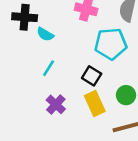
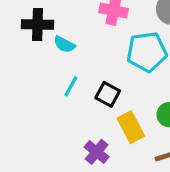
black square: (92, 76) -> (108, 94), moved
purple cross: (56, 104) -> (97, 152), moved

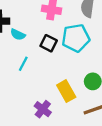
black square: (108, 94) -> (49, 43), moved

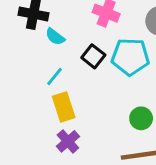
yellow rectangle: (66, 91) -> (64, 107), moved

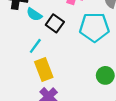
black square: (93, 56) -> (55, 23), moved

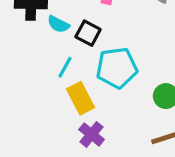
cyan pentagon: (94, 27) -> (117, 68), moved

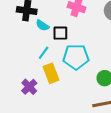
black square: (88, 33) -> (60, 33), turned -35
purple cross: (92, 134) -> (29, 87), moved

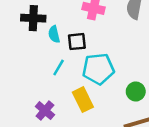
cyan semicircle: (42, 25) -> (54, 34), turned 48
yellow rectangle: (51, 73) -> (83, 100), moved

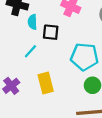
cyan pentagon: (98, 69) -> (84, 57), moved

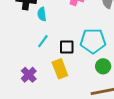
black square: (51, 32) -> (67, 47), moved

